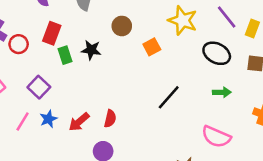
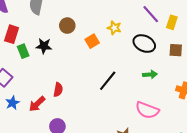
yellow star: (183, 20) -> (114, 28), moved, size x0.6
red semicircle: (110, 119) -> (58, 90), moved

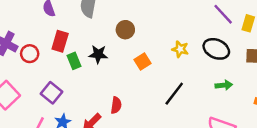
yellow star: (114, 28) -> (180, 49), moved
orange square: (92, 41) -> (143, 61), moved

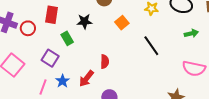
green rectangle: (74, 61) -> (67, 38), moved
black line: (174, 94) -> (151, 46), turned -65

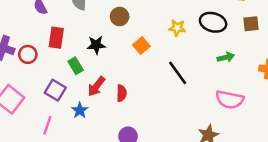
red arrow: (86, 79) -> (96, 86), moved
blue star: (62, 81) -> (80, 110), moved

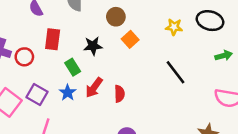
orange square: (141, 46) -> (130, 39), moved
purple square: (55, 90) -> (37, 94), moved
blue star: (80, 110) -> (68, 93), moved

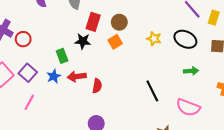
brown circle: (116, 17) -> (119, 22), moved
red rectangle: (53, 39) -> (93, 22), moved
black line: (176, 72) -> (152, 91), moved
red arrow: (94, 88) -> (77, 76), turned 36

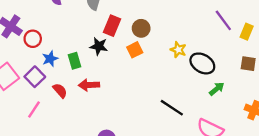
black ellipse: (185, 39) -> (202, 63), moved
green arrow: (191, 71) -> (217, 89), turned -40
blue star: (54, 76) -> (50, 59), moved
red semicircle: (97, 86) -> (60, 91), moved, turned -56
black line: (152, 91) -> (172, 108), turned -35

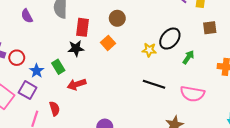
brown circle: (141, 28) -> (117, 18), moved
yellow star: (178, 50) -> (149, 50), moved
black ellipse: (202, 63) -> (170, 39), turned -65
red semicircle: (60, 91) -> (55, 109), moved, turned 40

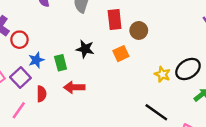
red rectangle: (82, 27) -> (115, 20), moved, turned -30
red semicircle: (55, 109) -> (41, 94), moved

